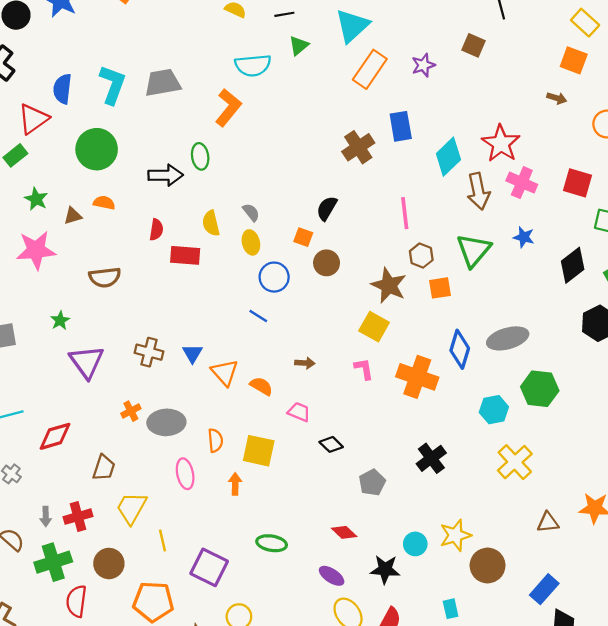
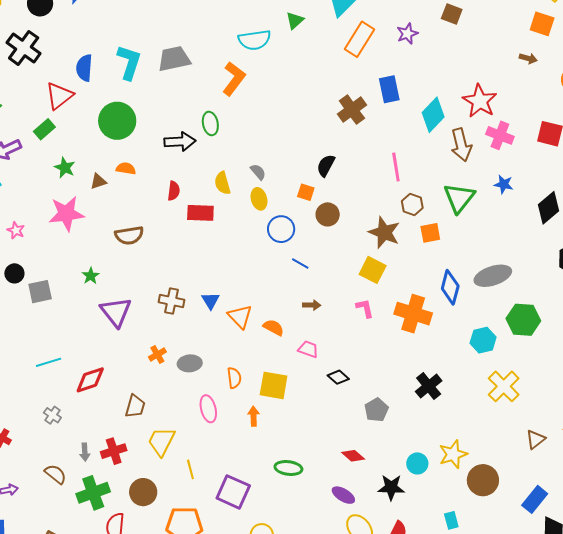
blue line: (258, 316) -> (300, 263), moved
gray ellipse: (166, 422) -> (190, 363), size x0.7
brown triangle: (548, 522) -> (536, 439), turned -30

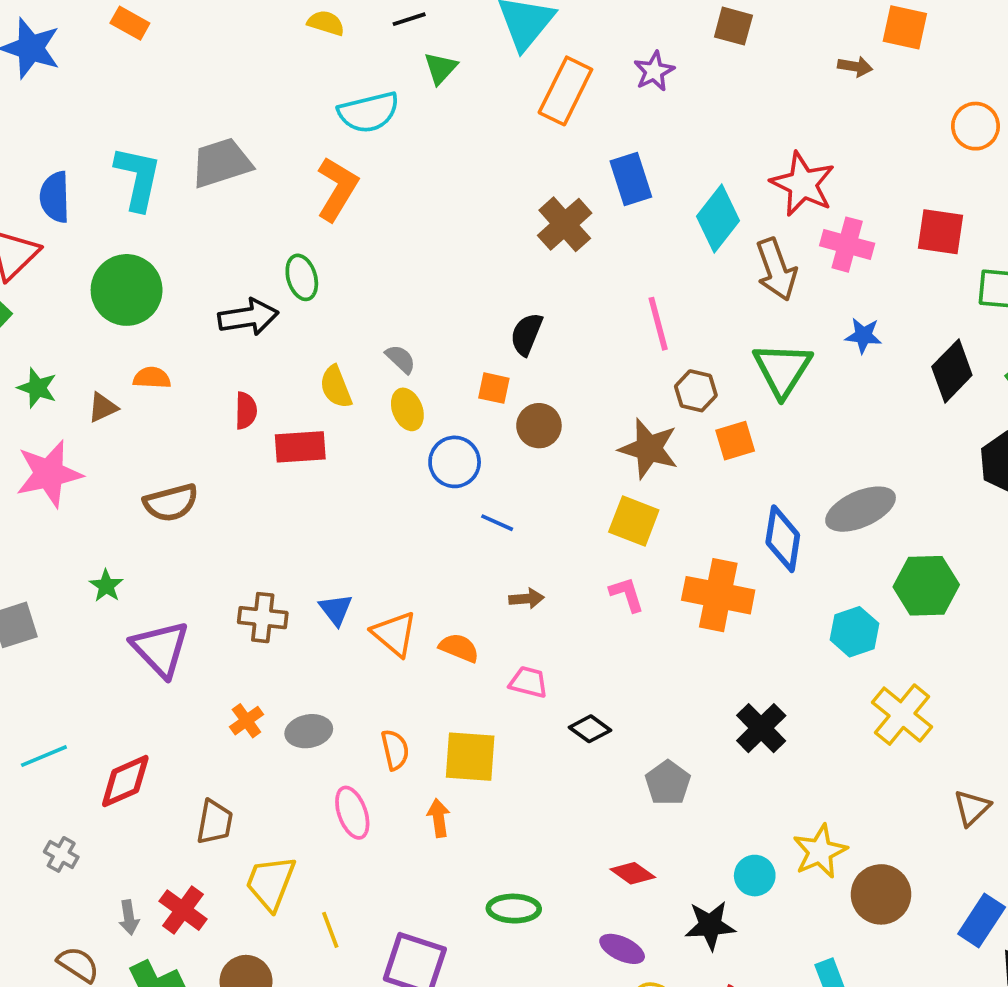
brown arrow: (528, 58) -> (855, 67), moved
red cross: (114, 451) -> (183, 910), turned -30

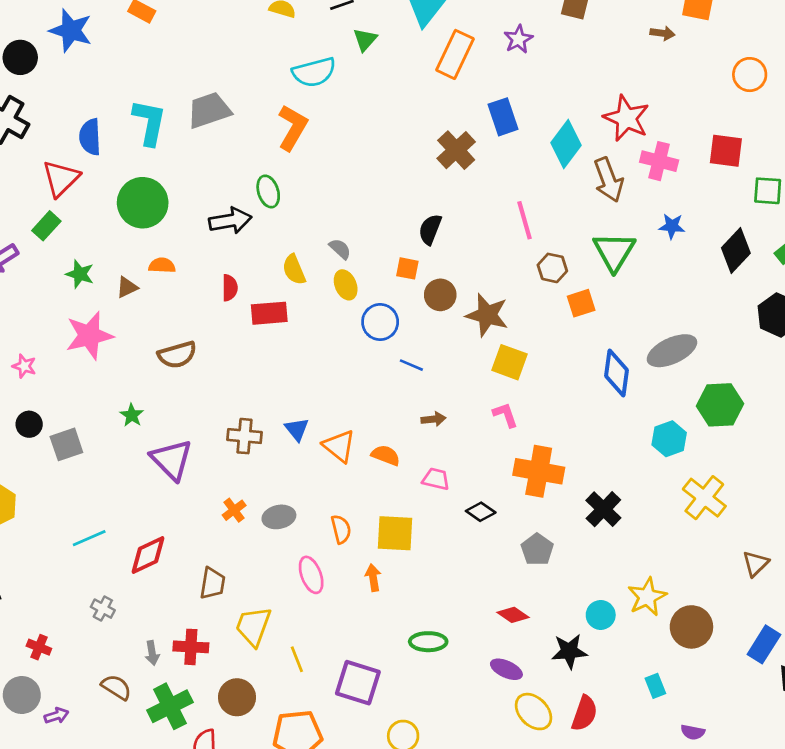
brown star: (649, 449) -> (487, 315), moved
orange cross: (718, 595) -> (539, 471), moved
red cross: (183, 910) -> (191, 647), turned -32

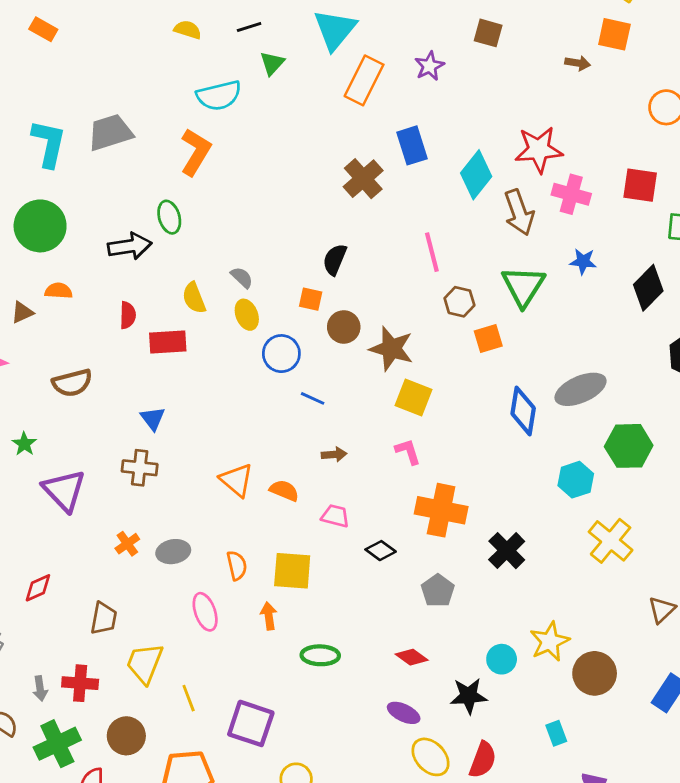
red star: (626, 118) -> (539, 150), turned -30
blue triangle: (297, 429) -> (153, 418), moved
red diamond: (148, 555) -> (38, 588), size x0.7
green ellipse: (428, 642) -> (320, 655), moved

